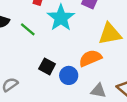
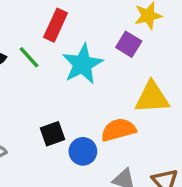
green line: (28, 29) -> (29, 57), moved
black square: (47, 66) -> (53, 134), turned 35

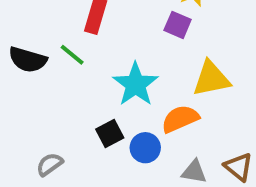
cyan star: (82, 64) -> (136, 84), moved

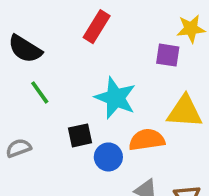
purple square: (178, 25) -> (168, 55), turned -30
green line: (72, 55) -> (40, 92), moved
cyan star: (136, 84) -> (115, 98), turned -30

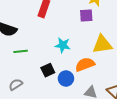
green line: (40, 92) -> (21, 51), turned -48
cyan star: (115, 98) -> (63, 45), size x0.7

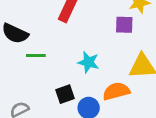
green line: (21, 51) -> (36, 56), moved

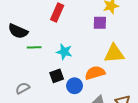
cyan star: (88, 62) -> (64, 52), moved

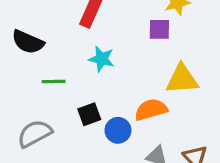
green line: (34, 47) -> (54, 81), moved
cyan star: (64, 52) -> (102, 59), moved
gray semicircle: (23, 88) -> (35, 134), size x1.5

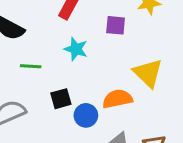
purple square: (159, 29) -> (116, 25), moved
yellow triangle: (182, 79) -> (148, 73), turned 44

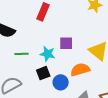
purple square: (116, 25) -> (66, 43), moved
cyan star: (76, 49) -> (47, 54), moved

